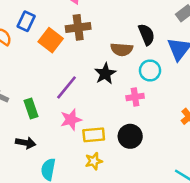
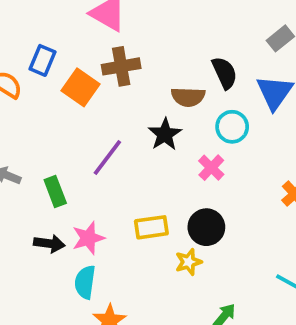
pink cross: (135, 97) -> (211, 168), turned -35
pink star: (71, 120) -> (88, 238), moved
yellow star: (94, 161) -> (188, 262), moved

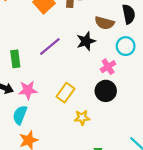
yellow rectangle: (151, 227) -> (65, 93), turned -60
black circle: (206, 227) -> (106, 91), moved

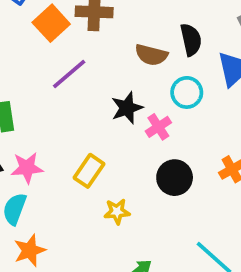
black star: (86, 41) -> (127, 108), moved
purple line: (50, 47) -> (69, 74), moved
black circle: (106, 91) -> (175, 178), moved

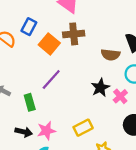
purple line: (69, 74) -> (51, 80), moved
yellow rectangle: (89, 171) -> (83, 128), turned 36

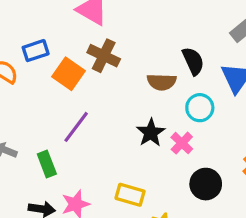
blue rectangle: (29, 27) -> (36, 51), turned 49
brown cross: (74, 34) -> (104, 56), turned 36
yellow rectangle: (83, 128) -> (130, 195), turned 48

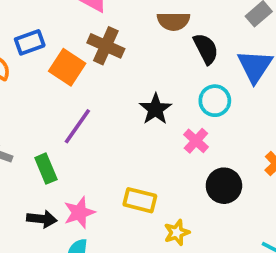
brown semicircle: (162, 82) -> (173, 21), moved
black star: (151, 133) -> (155, 109), moved

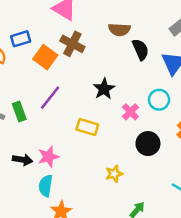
cyan circle: (215, 101) -> (159, 100), moved
green rectangle: (46, 169) -> (19, 111), moved
yellow rectangle: (140, 200) -> (87, 127), moved

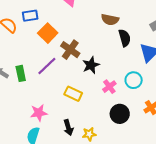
brown cross: (72, 44) -> (70, 50), moved
black arrow: (22, 160) -> (68, 128), moved, turned 56

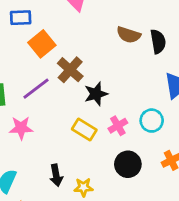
black semicircle: (125, 38) -> (158, 41), moved
yellow rectangle: (73, 94) -> (84, 129), moved
pink star: (39, 113) -> (21, 128), moved

